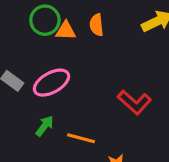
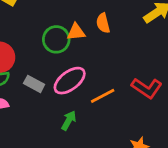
green circle: (45, 20) -> (56, 39), moved
orange line: (81, 138) -> (103, 96), moved, turned -35

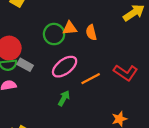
orange semicircle: (103, 23) -> (91, 32), moved
gray rectangle: (34, 84) -> (25, 65), moved

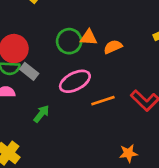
orange semicircle: (91, 32) -> (113, 47), turned 70
green arrow: (64, 98) -> (41, 114), moved

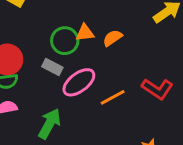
gray rectangle: (29, 71) -> (52, 67), moved
green arrow: (41, 114) -> (50, 124), size x1.5

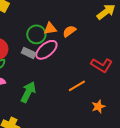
pink ellipse: (79, 82) -> (46, 50), moved
orange line: (113, 97) -> (77, 86), moved

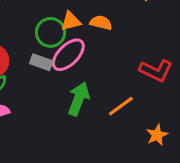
orange semicircle: (69, 31) -> (101, 23), turned 56
green arrow: (28, 92) -> (79, 99), moved

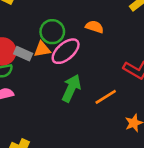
orange triangle: (71, 21) -> (42, 49), moved
gray rectangle: (41, 62) -> (23, 54), moved

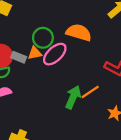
orange semicircle: (95, 27) -> (79, 32), size x1.6
green arrow: (71, 88) -> (73, 97), moved

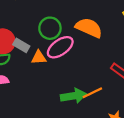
orange triangle: (35, 53) -> (39, 57), moved
green arrow: (73, 97) -> (73, 96), turned 50

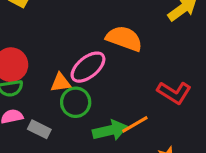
green circle: (50, 28) -> (76, 102), moved
gray rectangle: (21, 45) -> (39, 129), moved

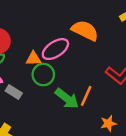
orange line: (135, 124) -> (86, 96), turned -42
green arrow: (110, 130) -> (67, 98), turned 45

